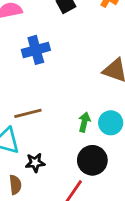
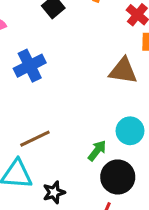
green arrow: (84, 122) -> (97, 151), moved, turned 36

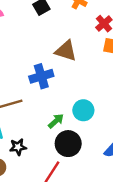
blue cross: (30, 66) -> (41, 76), moved
brown triangle: (123, 71) -> (66, 51), moved

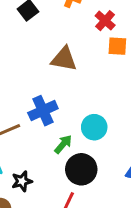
blue cross: (41, 76) -> (43, 111), moved

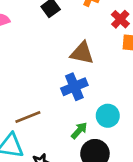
blue cross: (43, 111) -> (74, 87), moved

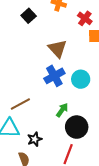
brown triangle: (82, 53) -> (57, 49), turned 42
cyan circle: (108, 116) -> (81, 79), moved

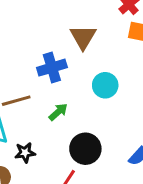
blue cross: (54, 76) -> (52, 68), moved
green arrow: (62, 110) -> (58, 112), moved

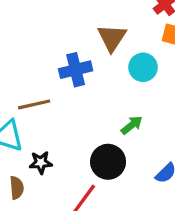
cyan circle: (105, 85) -> (143, 67), moved
green arrow: (58, 112) -> (132, 125), moved

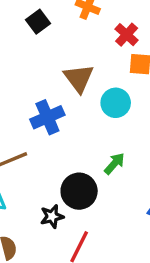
black circle: (108, 162) -> (79, 191), moved
black star: (41, 163) -> (52, 216), moved

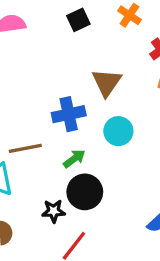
cyan circle: (116, 103) -> (118, 131), moved
green arrow: (114, 164) -> (74, 159), moved

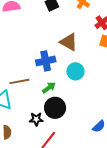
brown triangle: (107, 82) -> (69, 42), turned -36

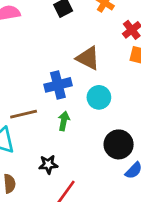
green arrow: (49, 88) -> (64, 121), turned -40
black circle: (55, 108) -> (119, 144), moved

